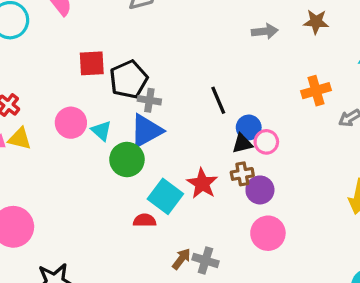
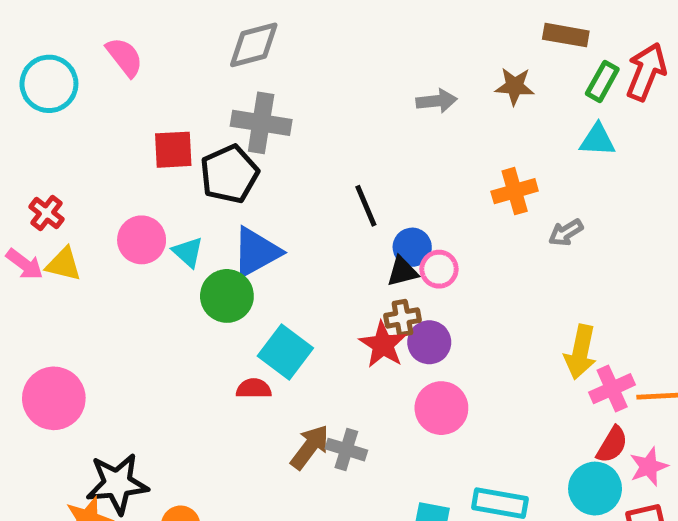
gray cross: (149, 100) -> (261, 123), moved, size x1.6
red star: (202, 184) -> (383, 345), moved
brown arrow: (181, 259) -> (310, 447), size x1.4

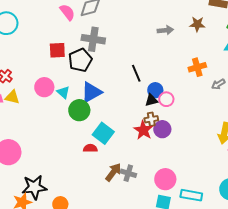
pink semicircle: (125, 57) -> (67, 12), moved
pink circle: (441, 408) -> (165, 179), moved

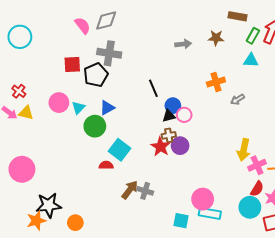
cyan triangle: (63, 92) -> (78, 108), turned 32
blue triangle: (91, 92) -> (107, 108), size x0.7
pink circle: (165, 179) -> (203, 199), moved

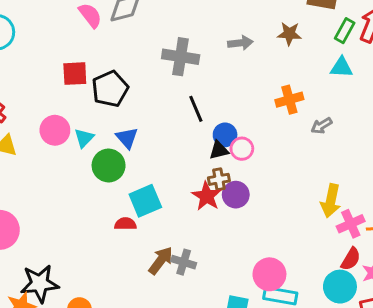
gray cross: (109, 53) -> (181, 57), moved
blue triangle: (107, 108) -> (127, 138), turned -42
cyan square: (119, 150) -> (145, 201), turned 30

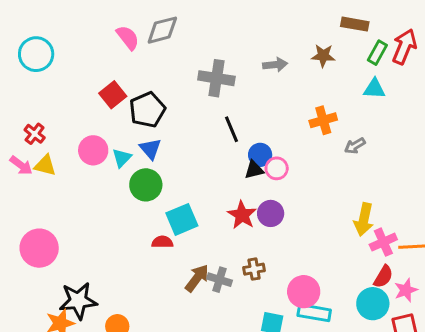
red square: (75, 74) -> (113, 95), turned -36
blue triangle: (127, 138) -> (150, 149), moved
brown cross: (219, 179) -> (254, 269), moved

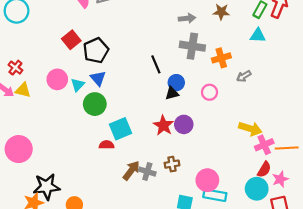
gray cross: (216, 78) -> (192, 46), moved
pink circle: (277, 168) -> (210, 92), moved
yellow arrow: (364, 219) -> (250, 129), turned -85

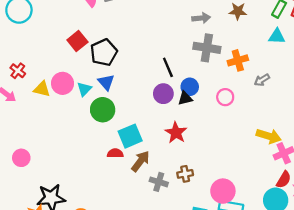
yellow triangle: (23, 90) -> (42, 89), moved
purple circle: (184, 124) -> (163, 94), moved
pink circle: (19, 149) -> (21, 158), size x0.6
brown arrow: (131, 171) -> (140, 161), moved

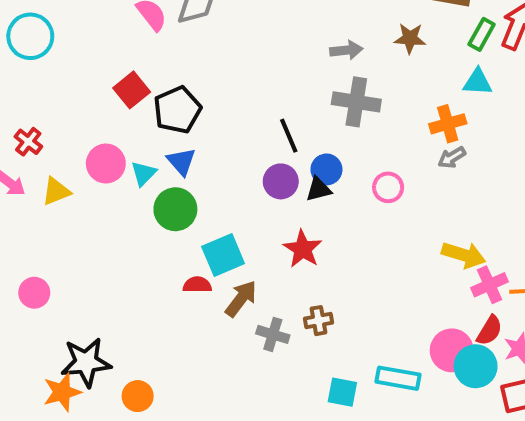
orange cross: (238, 60) -> (448, 124), moved
yellow triangle: (42, 89) -> (56, 191), moved, turned -36
pink circle: (223, 191) -> (452, 350), moved

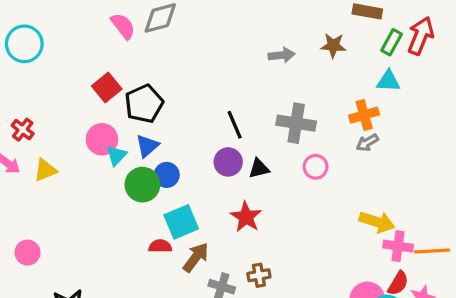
gray cross: (356, 102) -> (296, 123), moved
blue triangle: (181, 162) -> (147, 146), turned 30
pink circle: (106, 164) -> (102, 139), moved
blue circle: (326, 169) -> (167, 175), moved
pink cross: (489, 285) -> (398, 246), turned 32

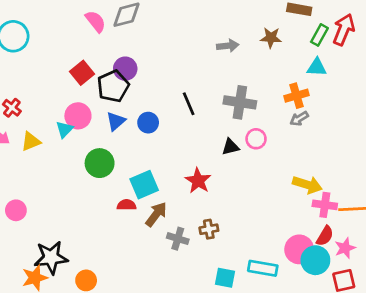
cyan triangle: (117, 155) -> (64, 129), moved
purple circle: (228, 162) -> (125, 69), moved
black triangle: (259, 168) -> (230, 147), moved
blue circle: (167, 175) -> (148, 123), moved
green circle: (142, 185) -> (100, 163), moved

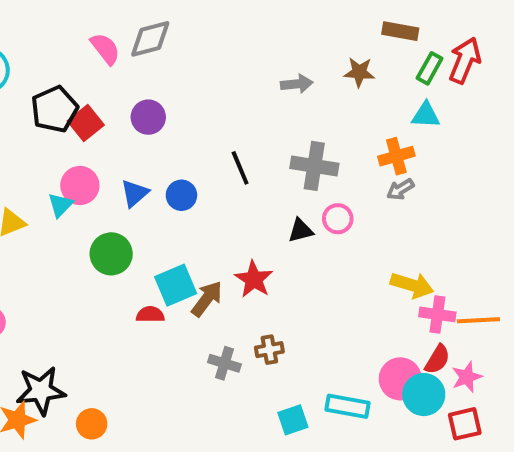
black pentagon: (113, 86) -> (54, 109), moved
brown arrow: (156, 214) -> (207, 299), moved
cyan square: (225, 278) -> (293, 420), turned -30

